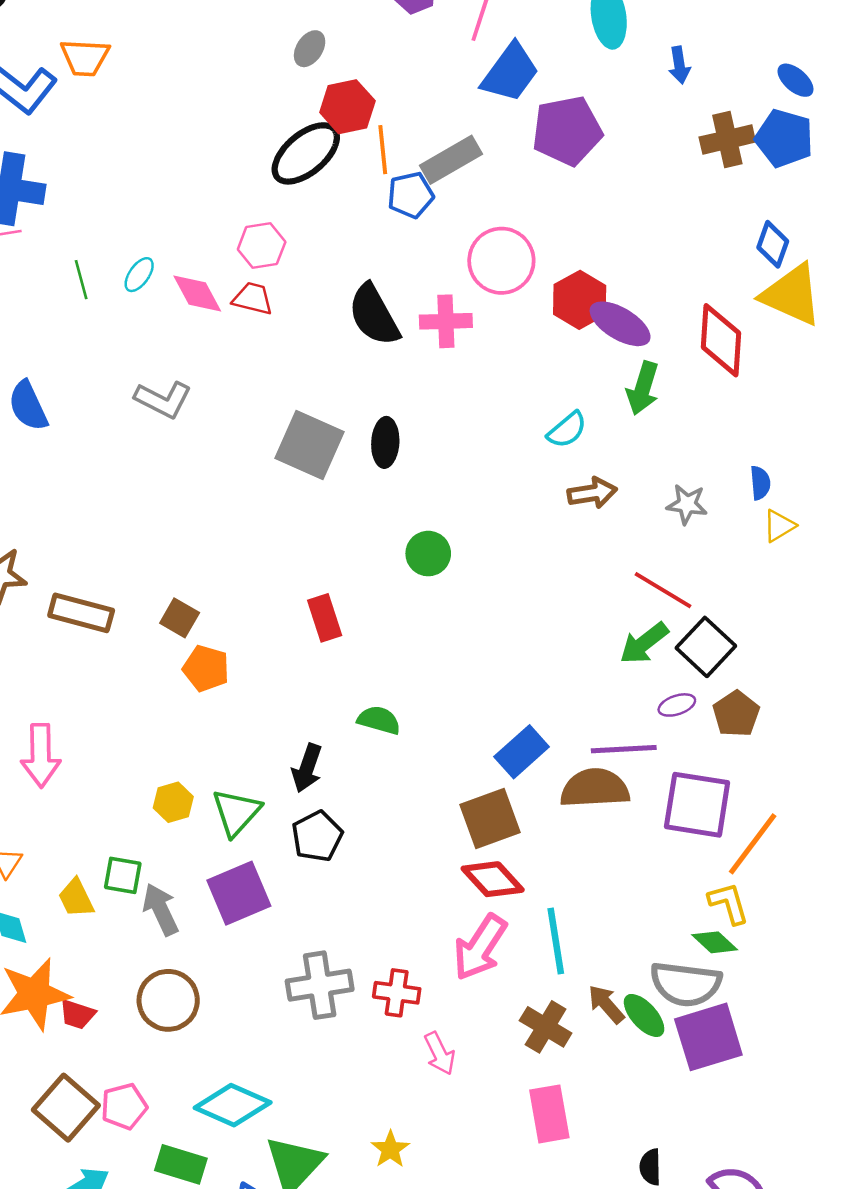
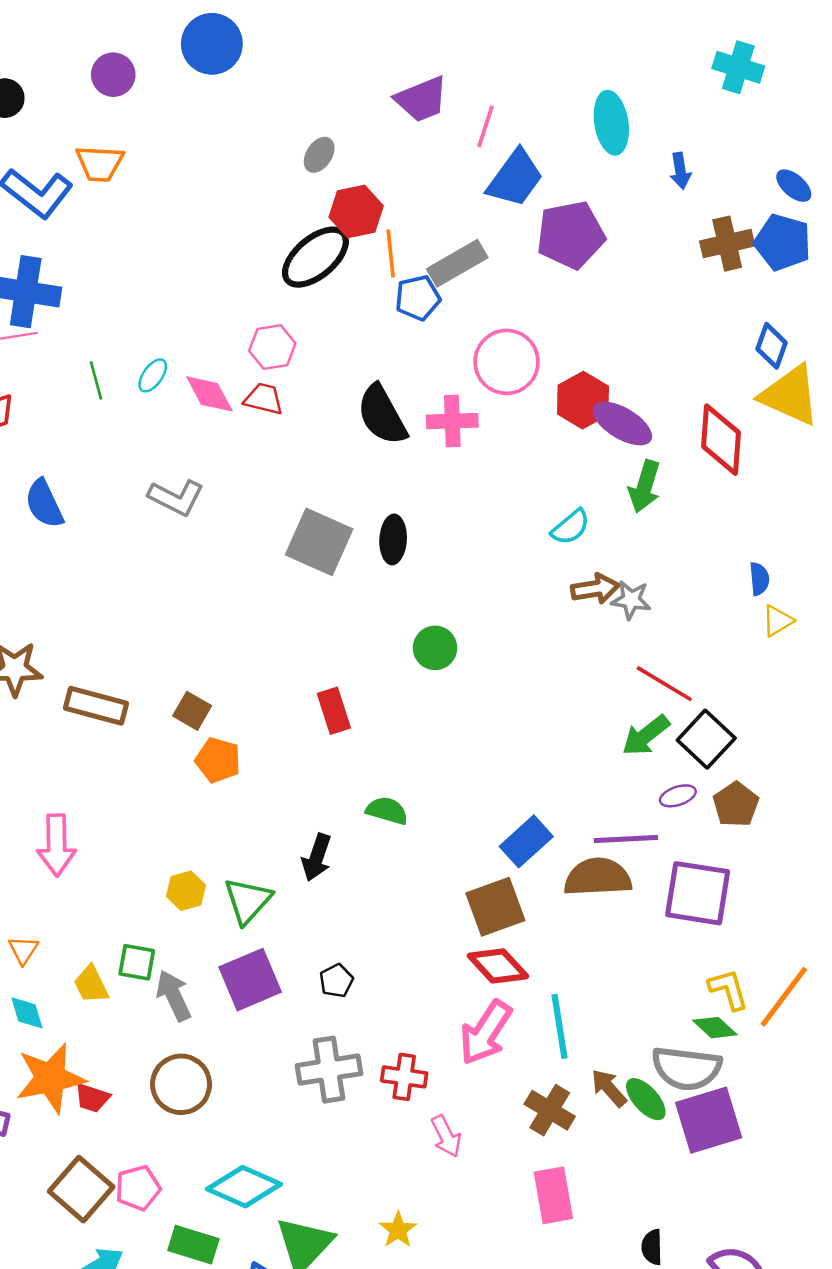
gray star: (687, 504) -> (631, 600), moved
black pentagon: (317, 836) -> (336, 981), moved, size x0.7
orange line: (753, 844) -> (784, 997), moved

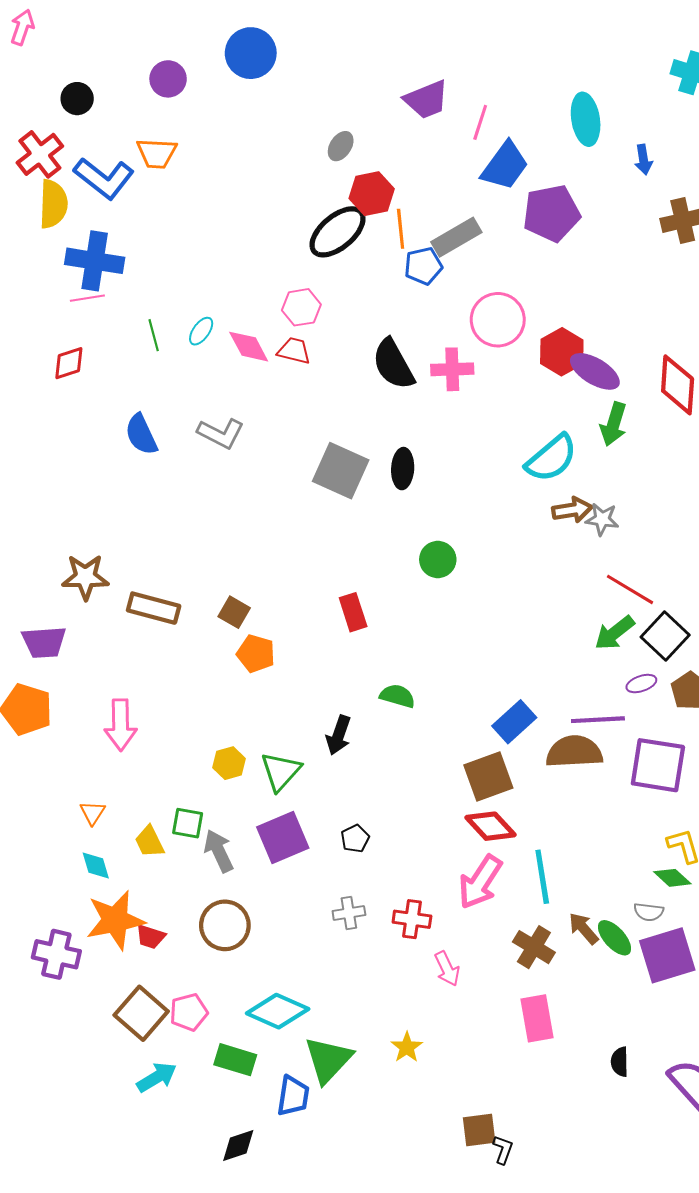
blue semicircle: (44, 504) -> (141, 434), moved
cyan semicircle: (571, 527) -> (551, 458), size x1.6
gray semicircle: (687, 1068) -> (649, 912), size x0.5
gray cross: (329, 1070) -> (349, 913), size x0.6

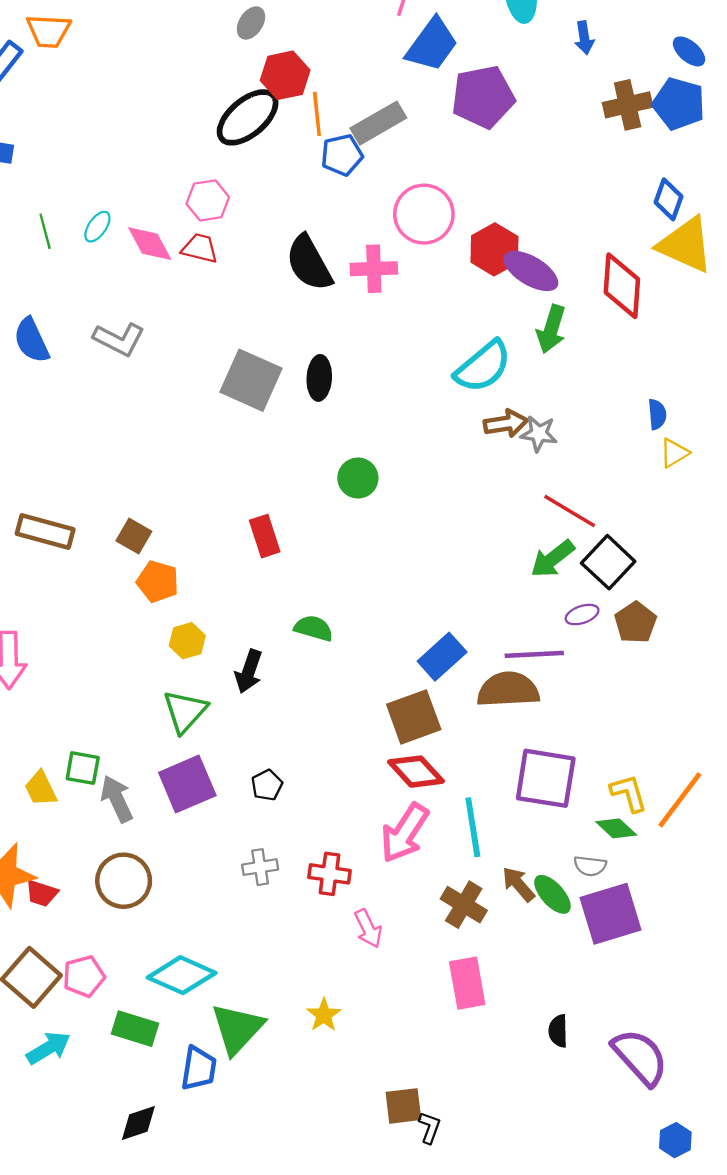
yellow hexagon: (229, 763) -> (187, 641), moved
purple square: (658, 765) -> (546, 778), moved

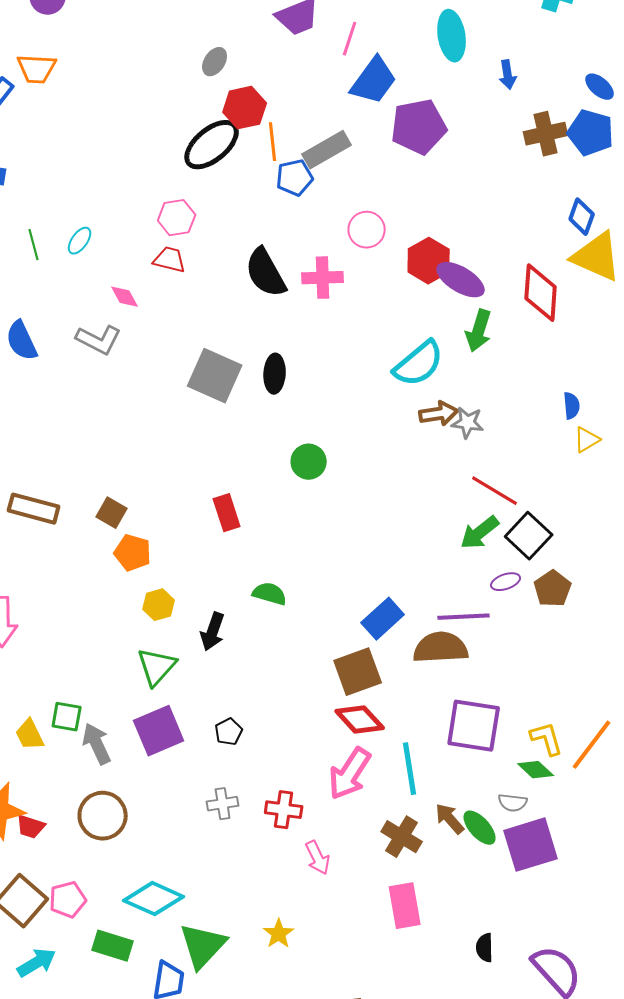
pink circle: (424, 214) -> (367, 230), size x0.7
pink diamond: (150, 244) -> (125, 297), moved, size x0.7

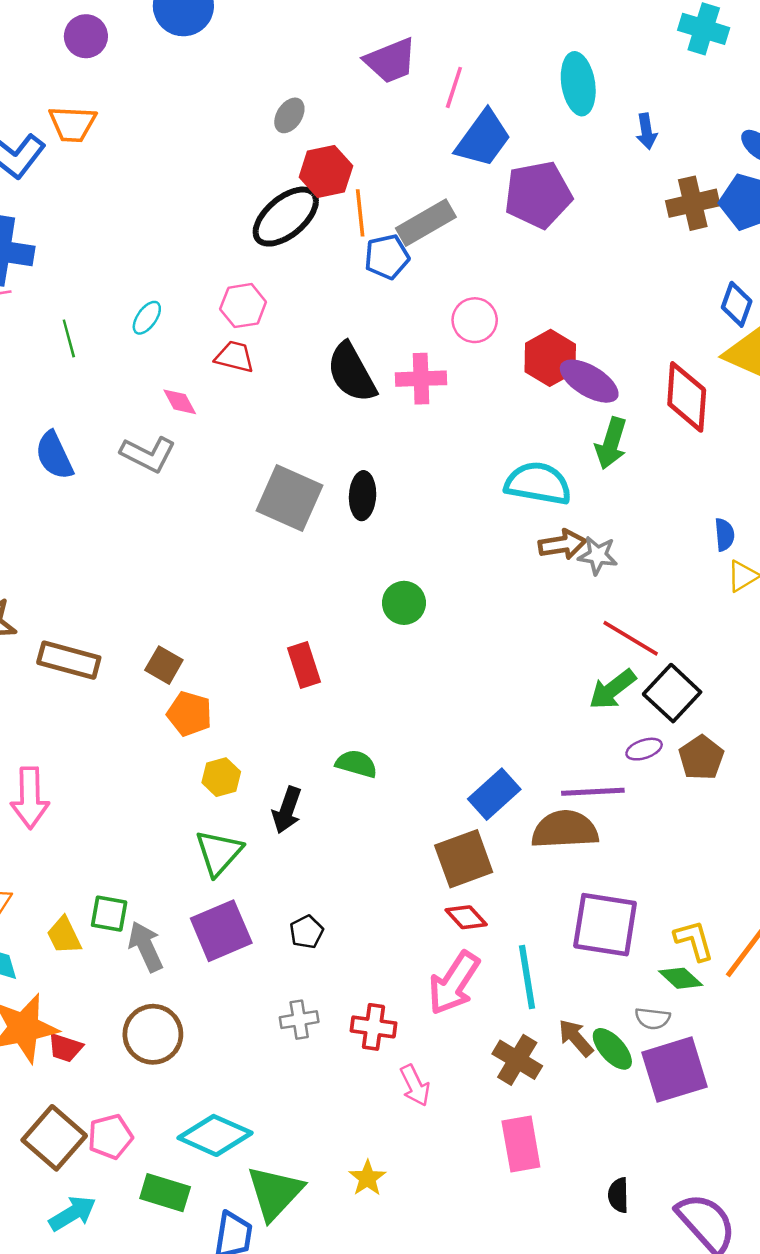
cyan ellipse: (80, 241) -> (147, 318), moved
cyan semicircle: (419, 364) -> (538, 483), turned -130
red diamond: (360, 720) -> (466, 917), size x0.7

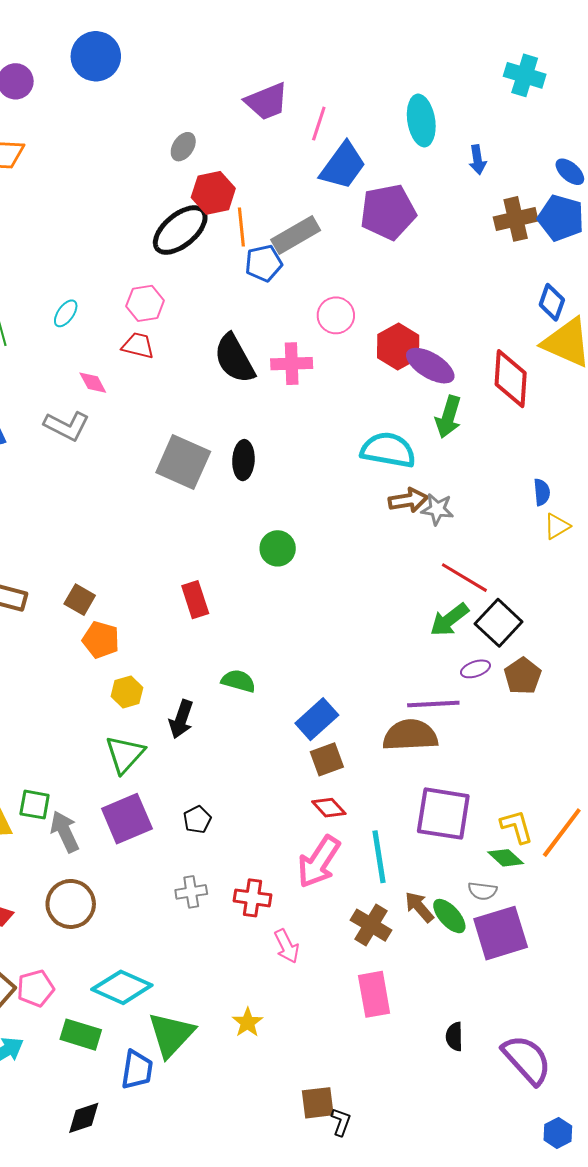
blue rectangle: (494, 794) -> (317, 719), moved
brown square: (464, 859) -> (327, 759), size x0.7

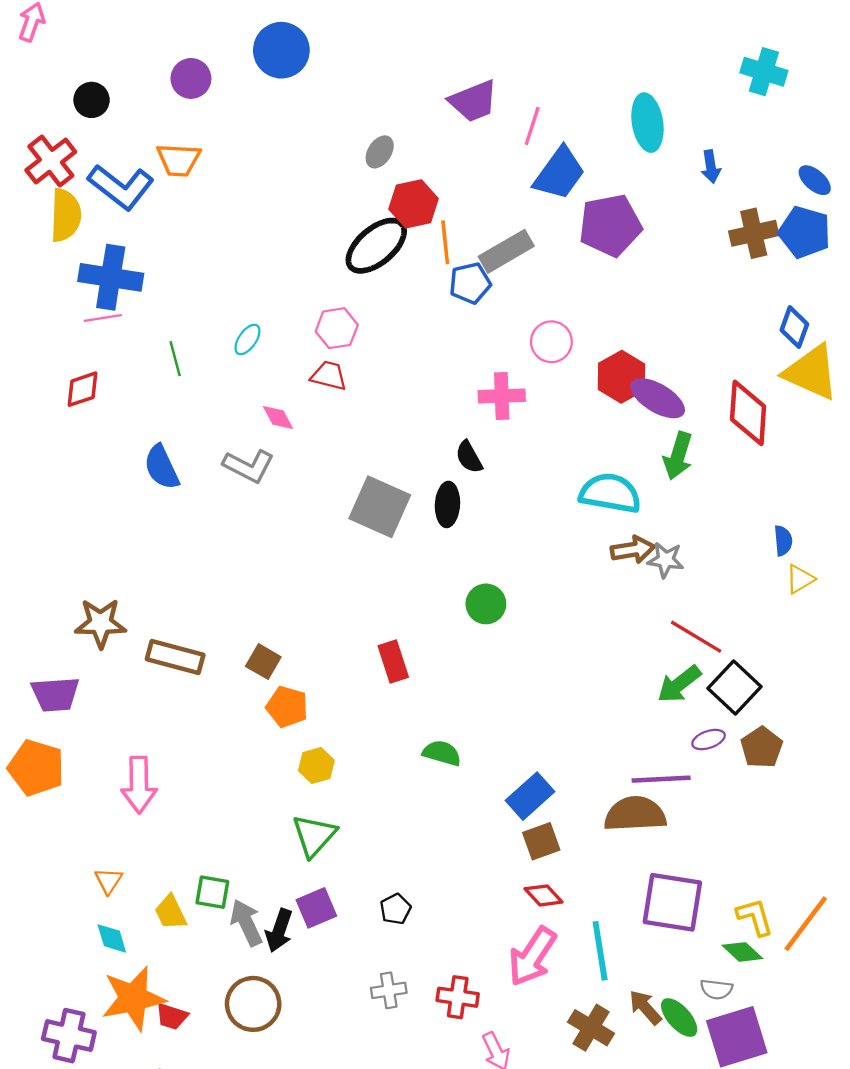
black semicircle: (234, 359) -> (469, 457), moved, size x0.6
black arrow: (181, 719) -> (279, 930), moved
purple square: (127, 819) -> (316, 908), size x0.7

